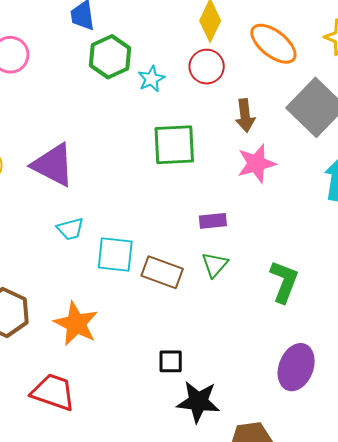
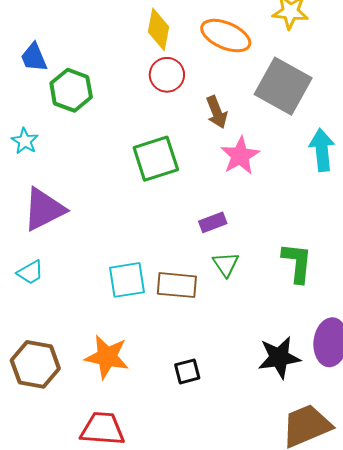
cyan star: (151, 79) -> (25, 141), moved
purple triangle: (53, 165) -> (44, 209), turned -39
cyan trapezoid: (70, 229) -> (30, 272), moved
black square: (171, 361) -> (187, 371), moved
black star: (198, 402) -> (279, 357), moved

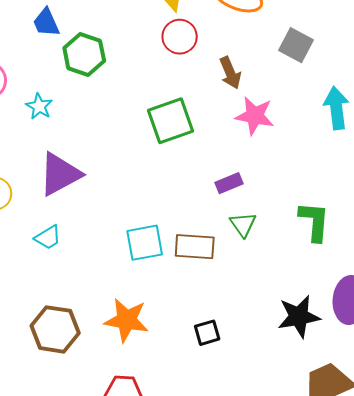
gray square: (283, 86) -> (296, 45), size x0.6
pink star: (240, 156) -> (255, 116), turned -30

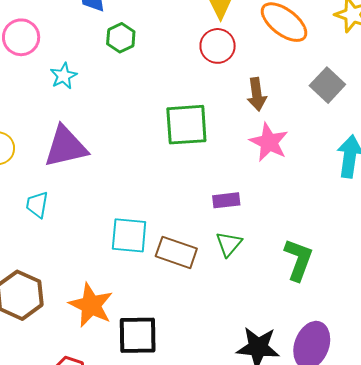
green hexagon: (84, 54) -> (121, 38), size x0.7
cyan trapezoid: (48, 237) -> (37, 205), turned 116
black square: (207, 333) -> (138, 335), moved, size x1.6

